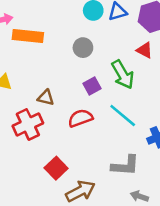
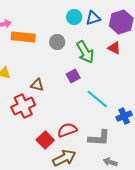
gray circle: (83, 48) -> (57, 42), moved
green arrow: (123, 75) -> (85, 52), moved
red semicircle: (80, 118) -> (67, 130), moved

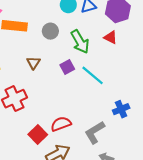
brown triangle: (37, 85) -> (33, 63), moved, turned 48
cyan line: (97, 99) -> (93, 75), moved
gray L-shape: (99, 138) -> (95, 132), turned 145

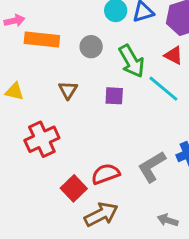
purple square: (67, 67) -> (114, 96), turned 32
cyan line: (93, 75) -> (163, 89), moved
gray L-shape: (95, 132) -> (152, 167), moved

